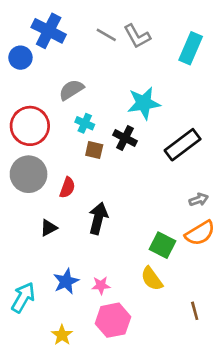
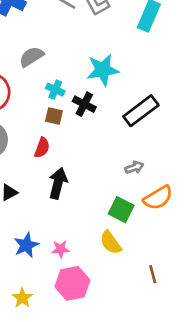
cyan cross: (85, 123) -> (55, 90), moved
red semicircle: (67, 188) -> (42, 148), moved
gray arrow: (199, 200) -> (134, 167), moved

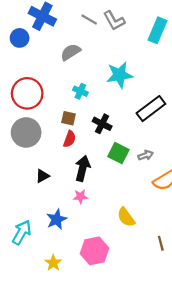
gray semicircle: (32, 57) -> (71, 52), moved
black cross: (84, 104) -> (102, 124), moved
brown square: (54, 116) -> (68, 118), moved
green square: (121, 210) -> (118, 153), moved
pink star: (61, 249) -> (80, 197), moved

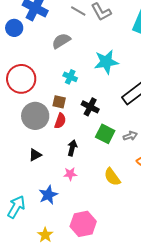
gray circle: (26, 132) -> (35, 116), moved
black arrow: (83, 168) -> (72, 148), size x0.7
yellow semicircle: (126, 217) -> (112, 177), moved

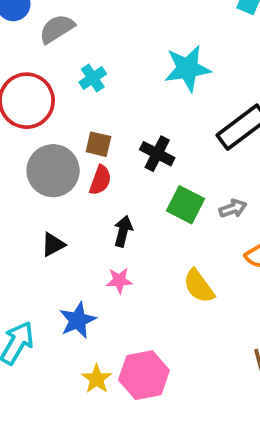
gray semicircle: (61, 41) -> (57, 29), moved
cyan cross: (70, 77) -> (93, 78), moved, turned 32
yellow star: (45, 235) -> (97, 379), moved

